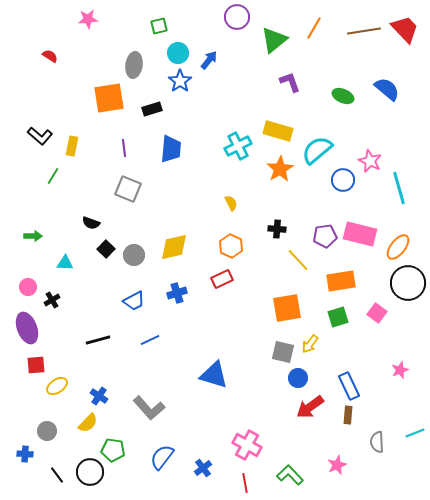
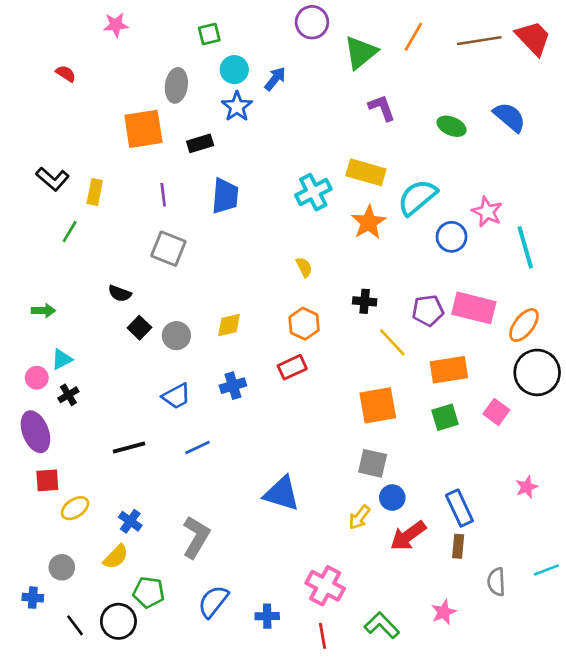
yellow diamond: (174, 247) -> (229, 325), size x0.7
cyan triangle: (65, 263) -> (62, 359), moved, turned -30
yellow arrow: (310, 344) -> (359, 517), moved
gray L-shape: (149, 408) -> (196, 537), turned -108
blue cross: (203, 468) -> (267, 616), turned 36

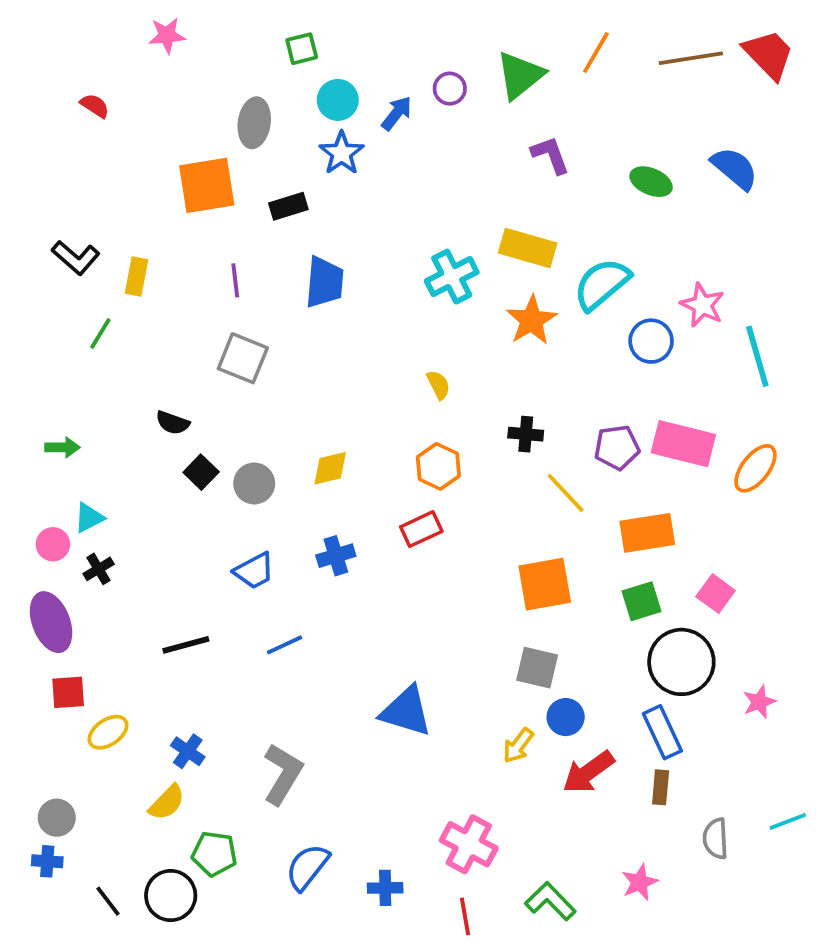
purple circle: (312, 22) -> (450, 89), moved, size x0.7
black circle: (537, 372) -> (681, 662), moved
gray circle: (62, 567) -> (57, 818), moved

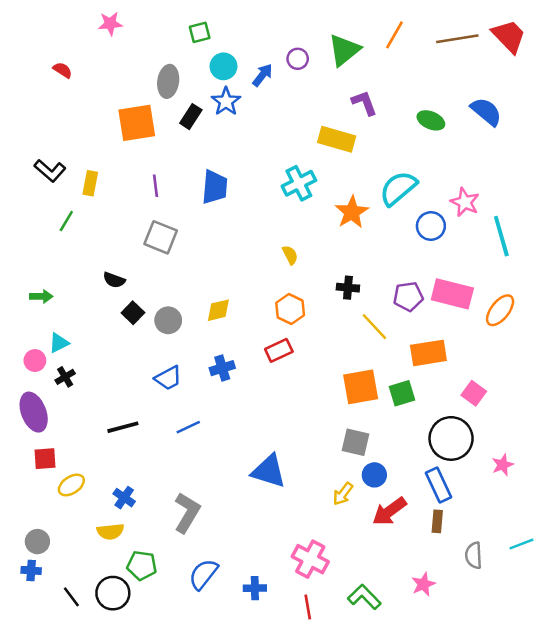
black rectangle: (288, 206) -> (191, 117), moved, turned -40
yellow rectangle: (528, 248) -> (337, 139), moved
green square: (642, 601) -> (402, 393), moved
yellow semicircle: (167, 802) -> (110, 531), turned 40

